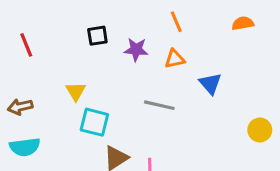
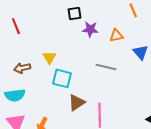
orange line: (176, 22) -> (133, 10), moved
black square: (97, 36) -> (75, 14), moved
brown arrow: (20, 107) -> (22, 68), moved

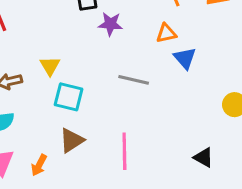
orange triangle: (116, 36) -> (166, 33), moved
brown triangle: (77, 103) -> (72, 140), moved

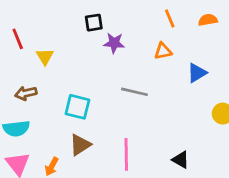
blue triangle: (185, 58) -> (197, 73), moved, turned 40
yellow triangle: (50, 66) -> (45, 57), moved
black triangle: (204, 157) -> (181, 160), moved

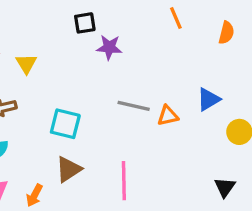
orange semicircle: (208, 20) -> (226, 33), moved, turned 114
orange triangle: (163, 51) -> (168, 116), moved
blue triangle: (197, 73) -> (208, 99), moved
black triangle: (181, 160) -> (225, 187), moved, turned 36

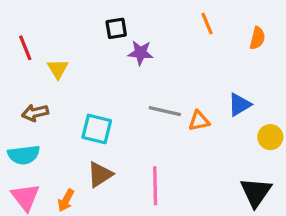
black triangle: (225, 187) -> (256, 192), size x1.5

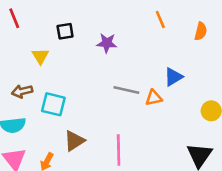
black square: (116, 28) -> (65, 31), moved
red line: (25, 48) -> (14, 18), moved
blue triangle: (239, 105) -> (173, 77), moved
cyan square: (97, 129) -> (53, 104), moved

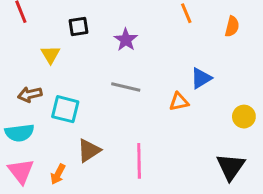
purple star: (107, 43) -> (126, 40), turned 30
gray line: (126, 90) -> (126, 87), moved

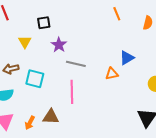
purple star: (126, 40) -> (59, 45), moved
brown triangle: (89, 151) -> (51, 117), moved, turned 36
pink line: (139, 161) -> (72, 92), moved

